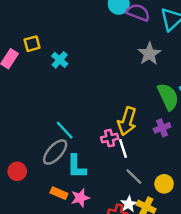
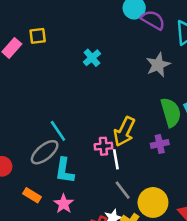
cyan cross: (60, 60) -> (92, 58), moved
yellow circle: (164, 184) -> (153, 202), size x1.5
orange rectangle: (59, 193) -> (32, 195), moved
pink star: (80, 198) -> (64, 204), turned -30

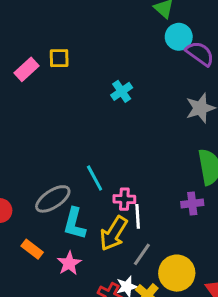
cyan line: (58, 131) -> (95, 178), moved
yellow arrow: (124, 131) -> (114, 233), moved
gray line: (123, 190) -> (142, 254), turned 66

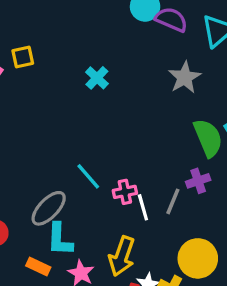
cyan L-shape: (74, 224) -> (60, 239), moved
yellow arrow: (114, 233) -> (122, 256), moved
gray line: (142, 254) -> (173, 201), moved

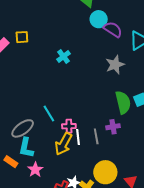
gray line: (173, 201) -> (96, 136), turned -42
yellow arrow: (122, 256) -> (63, 144), moved

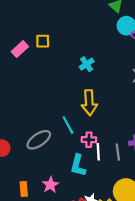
yellow arrow: (63, 144) -> (89, 103), moved, turned -35
cyan L-shape: (26, 148) -> (78, 165), moved
orange rectangle: (11, 162) -> (24, 189), moved, turned 48

